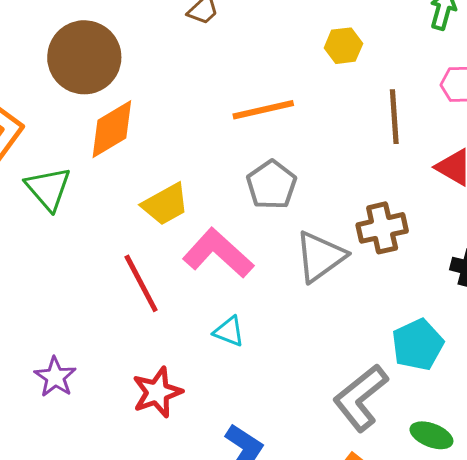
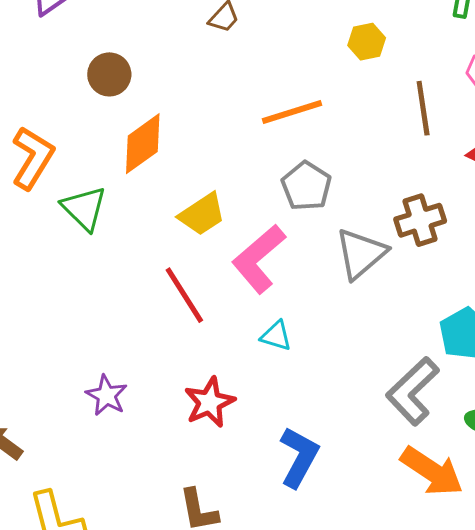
brown circle: (84, 57) -> (109, 74), size x0.6
pink L-shape: (218, 253) -> (259, 259), turned -78

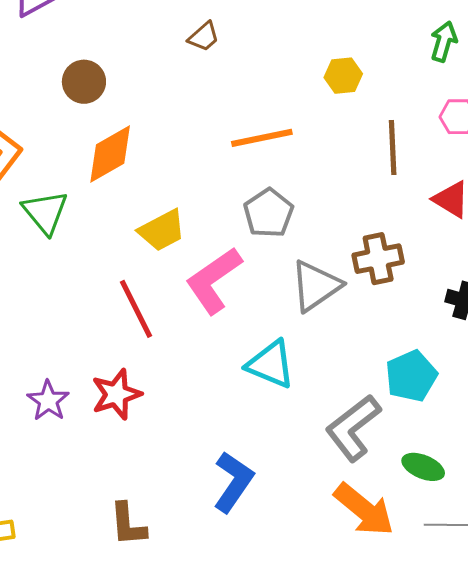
cyan triangle: (276, 336) -> (271, 364), moved, size x1.6
red star: (209, 402) -> (116, 394), moved

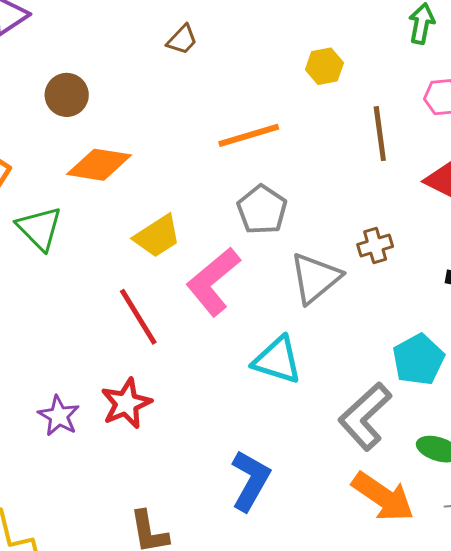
orange diamond: (110, 154) -> (99, 165), turned 44
brown cross: (378, 259) -> (375, 245), size x0.7

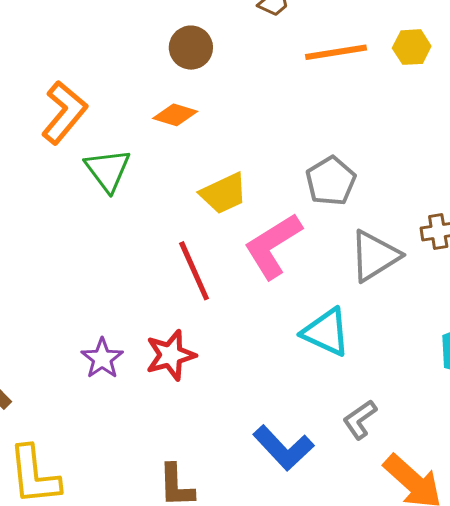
brown circle: (67, 95) -> (191, 48), moved
orange line: (249, 135) -> (336, 52), moved
orange diamond: (99, 165) -> (175, 115), size x0.7
gray L-shape: (365, 416) -> (360, 420), moved, size x0.6
blue L-shape: (250, 481) -> (283, 448), turned 100

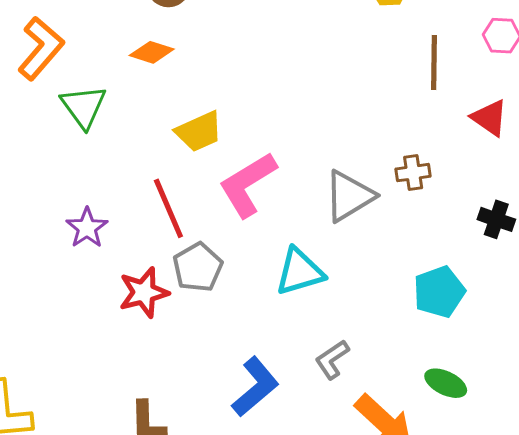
gray pentagon: (331, 181) -> (198, 267), moved
cyan triangle: (326, 332) -> (300, 272), turned -42
purple star: (102, 358) -> (87, 228), moved
blue L-shape: (283, 448) -> (255, 387), turned -88

